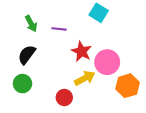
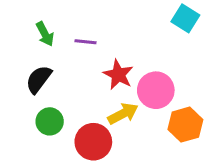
cyan square: (99, 13) -> (185, 18), moved
green circle: (23, 84) -> (50, 121), moved
red circle: (64, 97) -> (93, 142), size x1.5

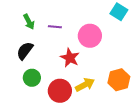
red star: (118, 75) -> (70, 58), moved
pink circle: (156, 90) -> (90, 36), moved
yellow arrow: (123, 114) -> (85, 85), moved

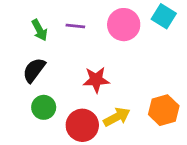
purple line: (55, 27) -> (75, 26), moved
pink circle: (90, 36) -> (124, 25), moved
red star: (70, 58) -> (96, 80), turned -30

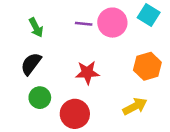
purple line: (75, 26) -> (84, 24), moved
orange hexagon: (164, 110) -> (147, 66), moved
yellow arrow: (117, 117) -> (135, 106), moved

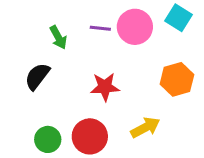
green arrow: (36, 28) -> (58, 37), moved
green circle: (40, 98) -> (48, 139), moved
yellow arrow: (135, 106) -> (145, 127), moved

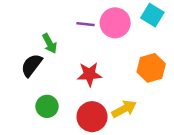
green arrow: (58, 37) -> (50, 43), moved
red circle: (90, 136) -> (92, 117), moved
green circle: (48, 139) -> (47, 106), moved

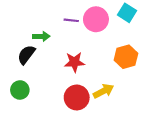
green arrow: (50, 43) -> (41, 36), turned -63
green circle: (47, 106) -> (20, 90), moved

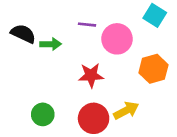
pink circle: (96, 19) -> (117, 39), moved
black semicircle: (26, 55) -> (23, 34), moved, turned 78
green circle: (20, 90) -> (43, 114), moved

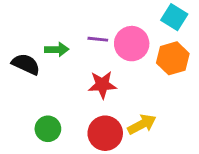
purple line: (87, 25) -> (98, 39), moved
black semicircle: (23, 34) -> (26, 64), moved
orange hexagon: (153, 69) -> (173, 58), moved

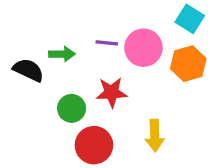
yellow arrow: (142, 124) -> (155, 136), turned 116
green circle: (48, 129) -> (72, 108), moved
red circle: (105, 133) -> (94, 145), moved

